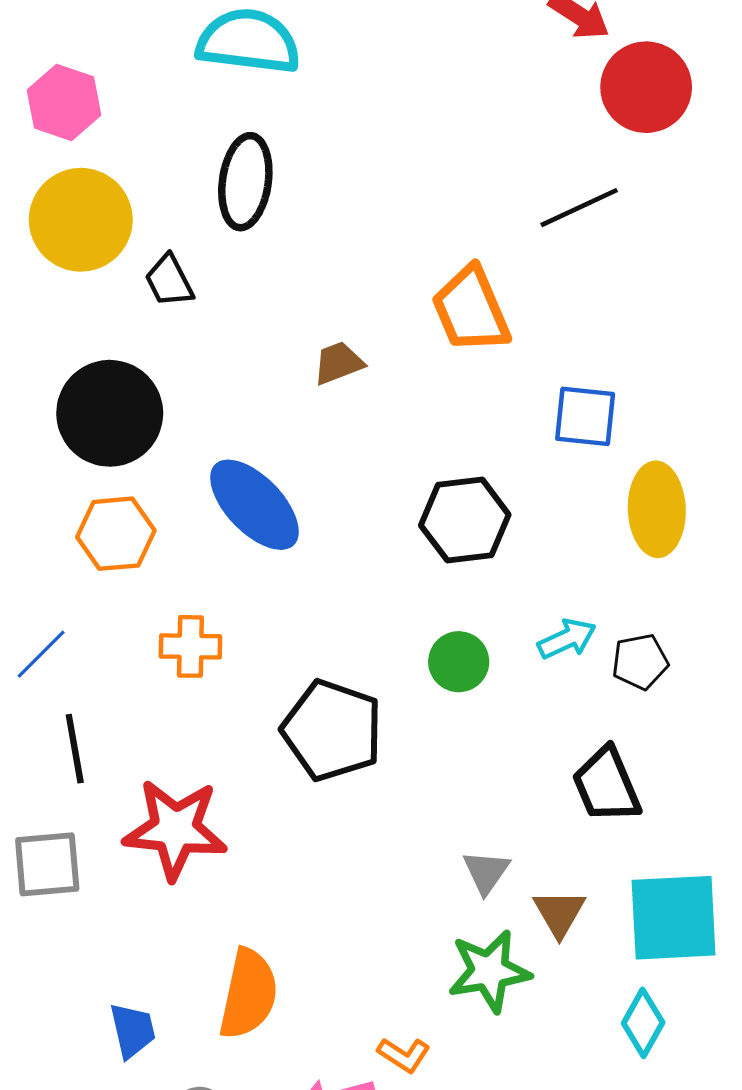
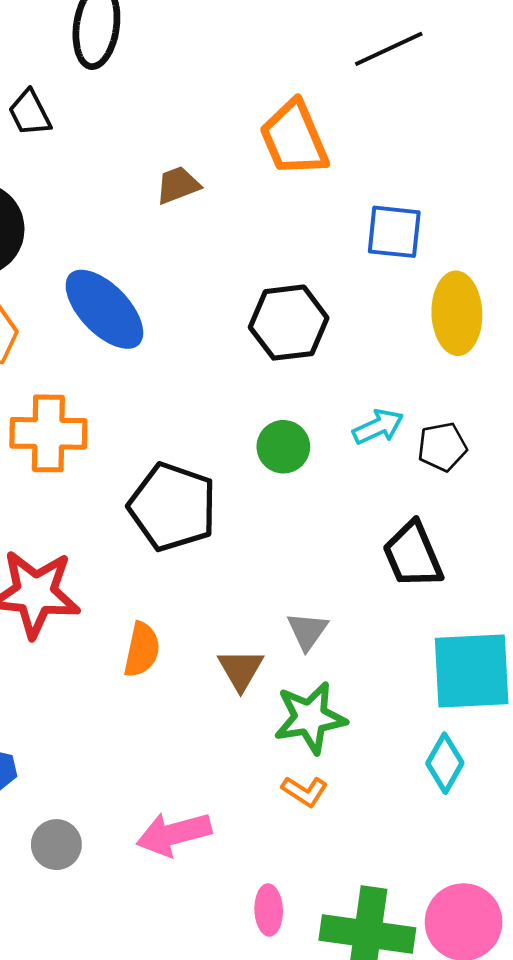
orange cross: (190, 646) -> (48, 433), size x1.4
brown triangle: (559, 913) -> (241, 670), moved
orange semicircle: (248, 994) -> (142, 650), moved, size x0.7
orange L-shape: (404, 1055) -> (305, 791), moved

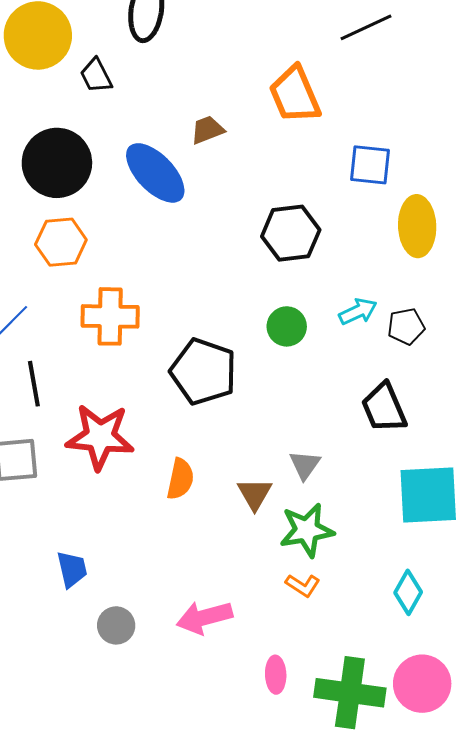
blue ellipse: (104, 309) -> (155, 173), moved
cyan diamond: (445, 763) -> (408, 592), moved

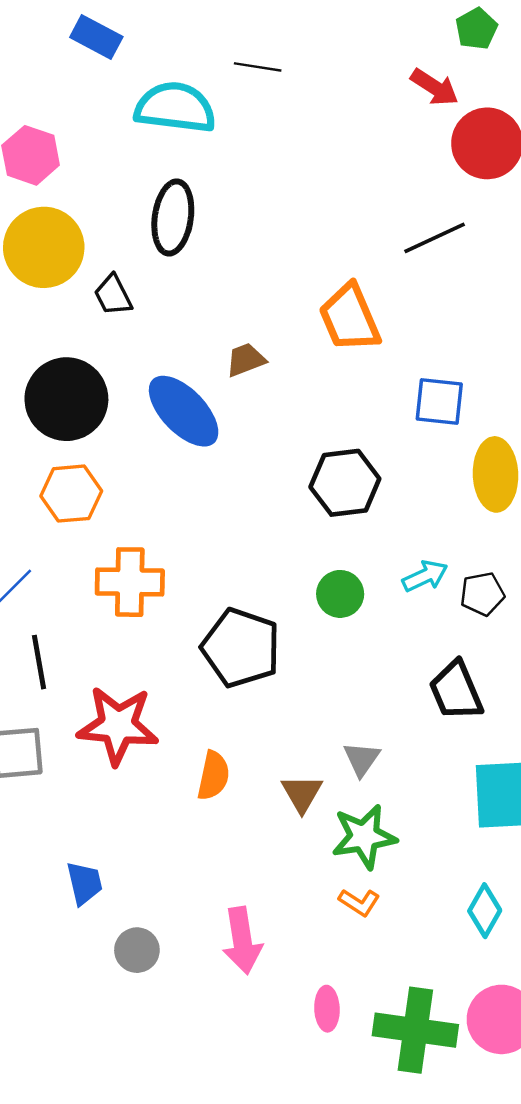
pink arrow: (204, 617) -> (242, 941), turned -84

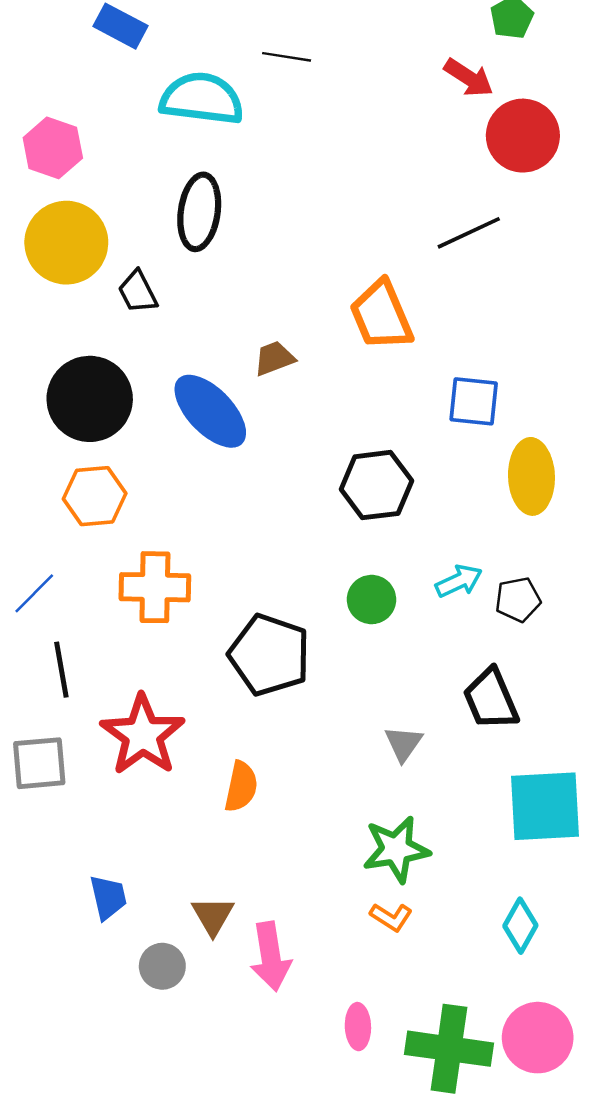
red star: (118, 725) -> (143, 735), turned 30
gray triangle: (362, 759) -> (403, 743), moved
brown triangle: (302, 794) -> (213, 916), moved

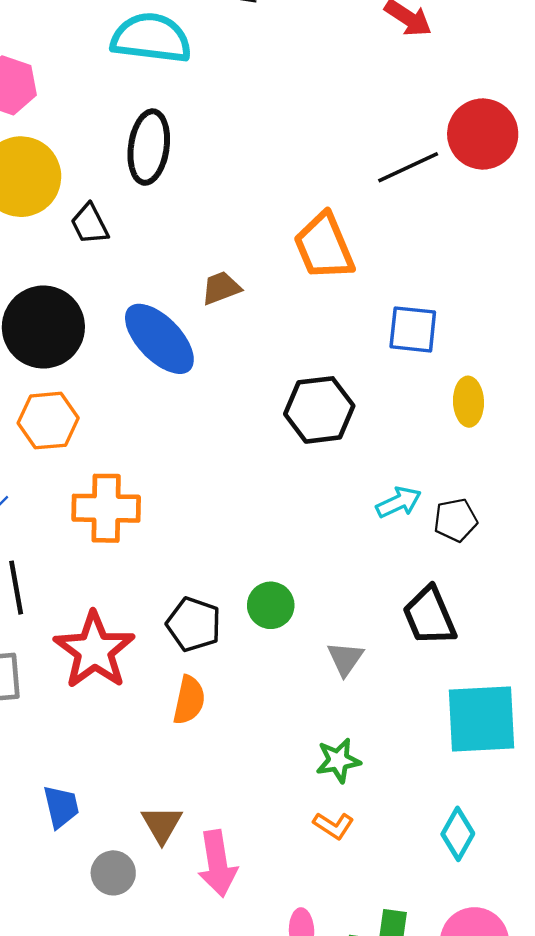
red circle: (523, 136) -> (483, 134), moved
yellow ellipse: (531, 476) -> (468, 402), size x0.7
green circle: (372, 600) -> (271, 605), moved
black pentagon: (269, 655) -> (194, 624), moved, size x0.7
green star: (396, 849) -> (338, 760), size x0.7

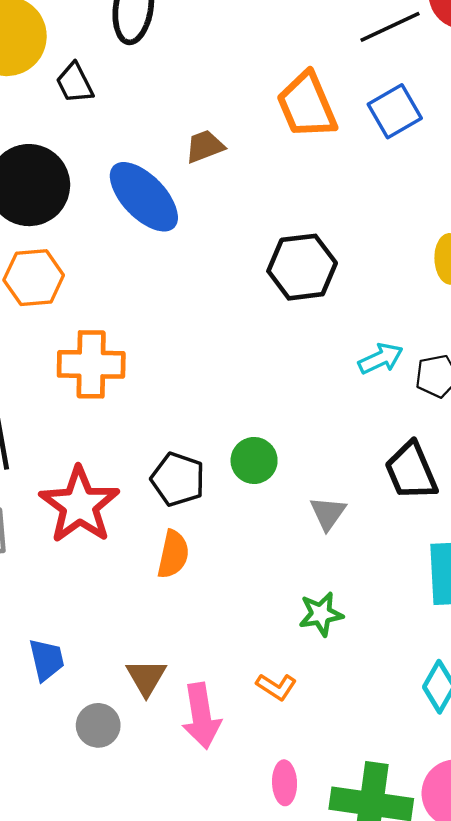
blue square: (413, 329) -> (395, 111), moved, turned -36
orange L-shape: (333, 826) -> (276, 687), moved

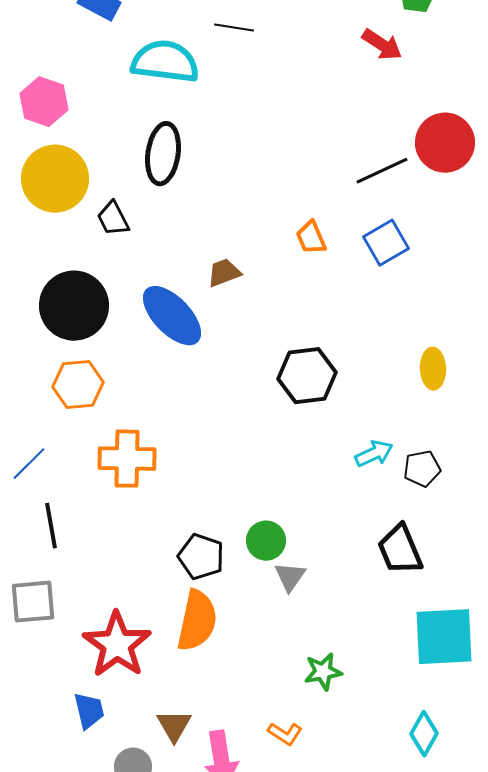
orange trapezoid: (307, 105) -> (311, 238), size x0.6
red star: (79, 505) -> (117, 645), moved
gray triangle: (328, 513) -> (290, 577), moved
orange semicircle: (173, 554) -> (197, 621), size x1.5

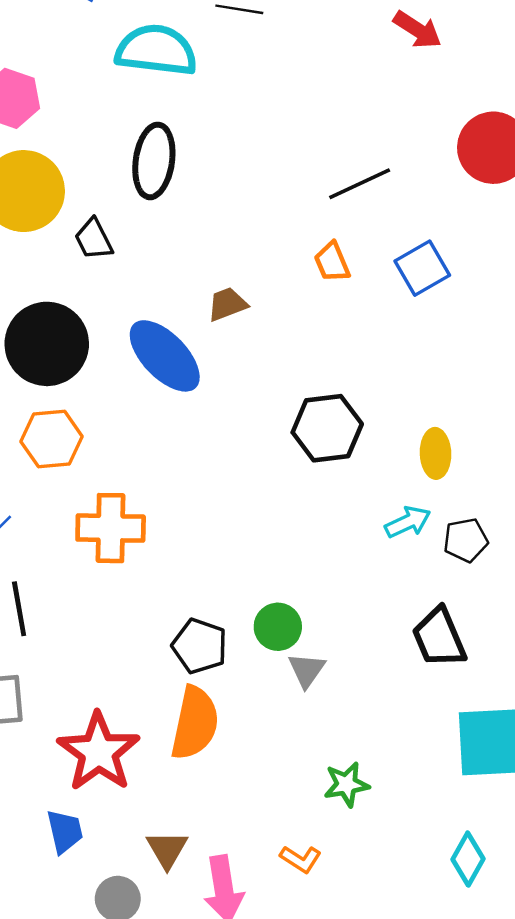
black line: (382, 171) -> (360, 184), moved
yellow ellipse: (433, 369) -> (436, 453), moved

